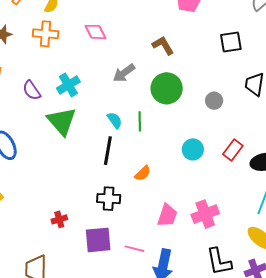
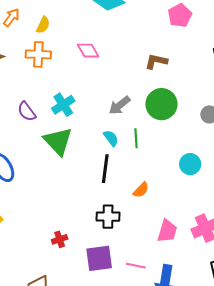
brown L-shape: (163, 45) -> (156, 61), turned -45
gray arrow: (124, 73) -> (119, 105), moved

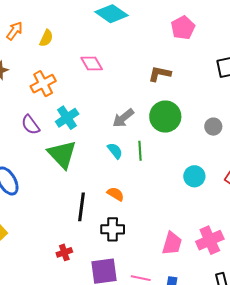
orange cross: (38, 54) -> (43, 84), moved, turned -30
black line: (105, 169) -> (82, 207), moved
orange semicircle: (141, 190) -> (116, 194), moved, turned -102

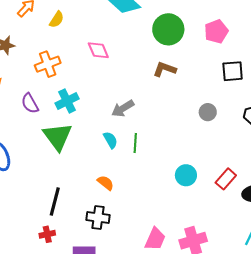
pink pentagon: (183, 28) -> (216, 31), moved
green circle: (165, 117) -> (168, 29), moved
gray circle: (213, 127) -> (208, 112), moved
black line: (82, 207) -> (55, 202), moved

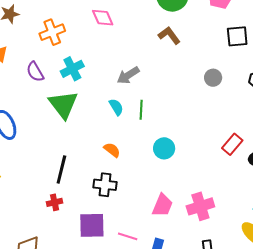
brown L-shape: (165, 69) -> (169, 35), turned 35
cyan circle: (186, 175) -> (164, 148), moved

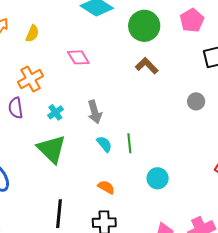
cyan cross: (72, 69) -> (55, 112), size x0.7
purple semicircle: (35, 72) -> (16, 108), moved, turned 30
gray arrow: (128, 75) -> (95, 112), moved, turned -65

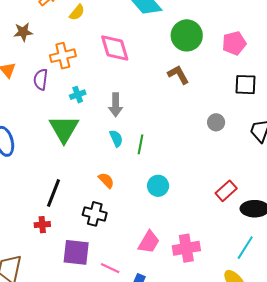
pink diamond: (78, 57) -> (115, 48), size x1.4

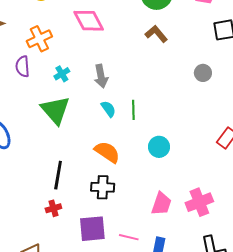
orange semicircle: (106, 180) -> (107, 152), size x1.5

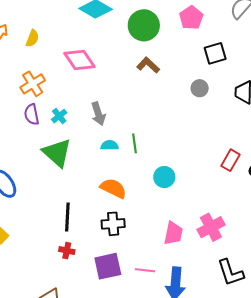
purple semicircle: (23, 66) -> (32, 114), moved
gray circle: (203, 73) -> (200, 88), moved
cyan semicircle: (108, 109) -> (110, 145), turned -48
red cross: (53, 208) -> (67, 251), turned 35

